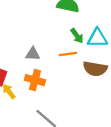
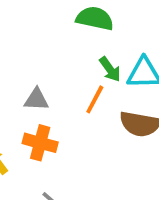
orange line: (68, 54) -> (95, 99), turned -54

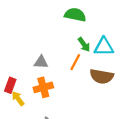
orange cross: (40, 143) -> (43, 87), turned -30

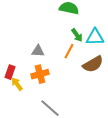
brown semicircle: (102, 76) -> (93, 64), turned -40

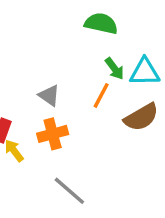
gray triangle: (38, 51) -> (49, 95), turned 32

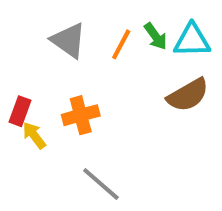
gray triangle: (49, 95) -> (69, 40), moved, size x1.4
orange line: (101, 95) -> (121, 44), moved

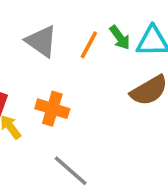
orange cross: (81, 115) -> (52, 109), turned 32

